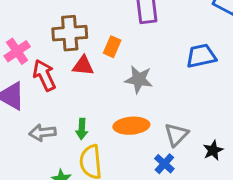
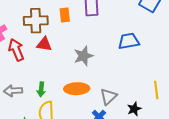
orange rectangle: (112, 47) -> (65, 15), moved, turned -32
gray star: (139, 79) -> (83, 56), turned -30

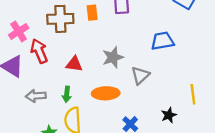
red triangle: (44, 44) -> (74, 64), moved
gray triangle: (108, 97) -> (140, 75), moved

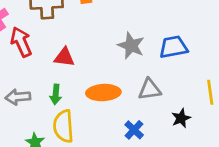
blue trapezoid: (162, 41) -> (173, 47), moved
gray star: (113, 57) -> (131, 46), moved, turned -30
gray triangle: (140, 75) -> (150, 89), moved, turned 36

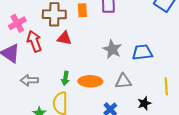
red triangle: (64, 57) -> (64, 38), moved
green arrow: (56, 94) -> (65, 78), moved

